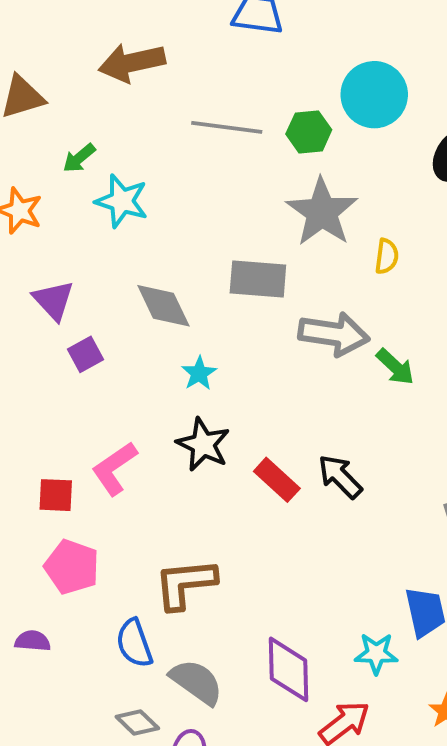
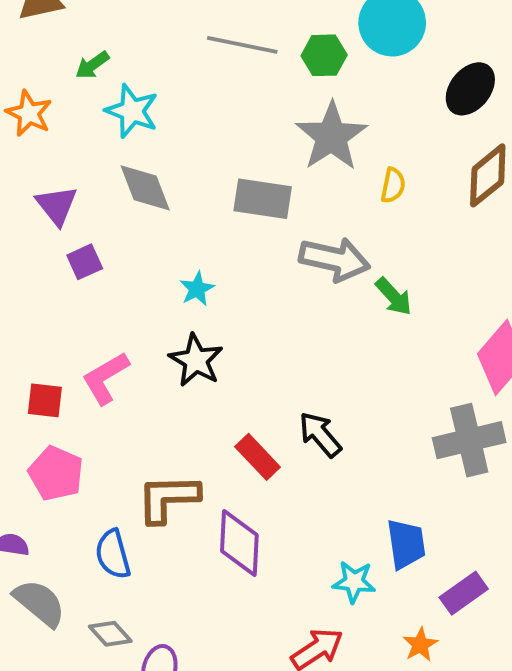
gray diamond: (163, 306) -> (145, 188), moved
black arrow: (340, 477) -> (320, 434), moved
red rectangle: (277, 480) -> (258, 457), moved
purple diamond: (288, 669) -> (239, 543), moved
gray semicircle: (196, 682) -> (40, 603), moved

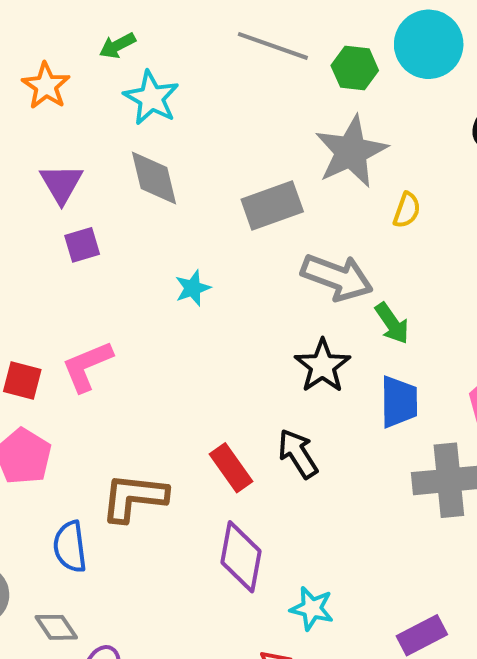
gray rectangle: (263, 199) -> (272, 206), turned -36
black star: (196, 360) -> (323, 366), moved
purple diamond: (239, 543) -> (241, 557), moved
blue trapezoid: (406, 544) -> (399, 402), moved

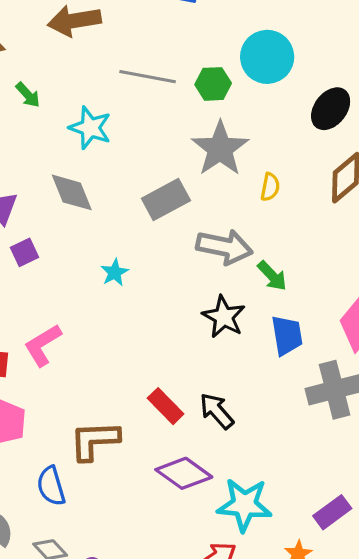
green arrow: (117, 46) -> (28, 95), turned -96
cyan star: (151, 98) -> (90, 128), moved
black arrow: (298, 454) -> (217, 411), moved
purple diamond: (241, 557) -> (184, 473), turned -56
cyan star: (312, 608) -> (244, 505), size x1.6

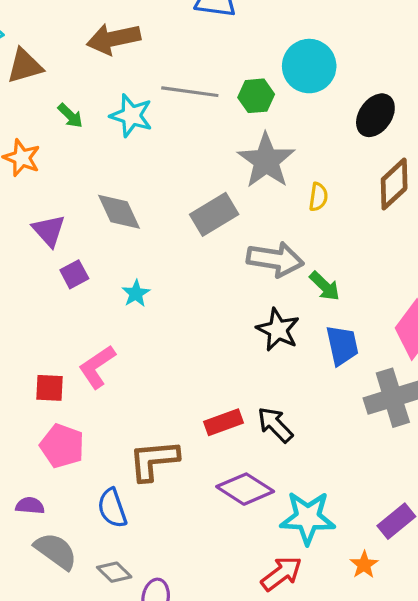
cyan star: (90, 128) -> (131, 116), moved
cyan star: (115, 272) -> (136, 293), moved
red rectangle: (166, 406) -> (224, 422), turned -63

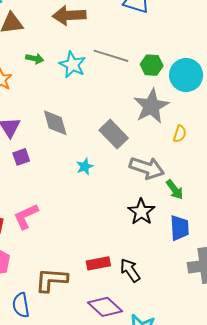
cyan circle: (309, 66) -> (186, 75), moved
green arrow: (70, 116) -> (35, 59), turned -42
gray rectangle: (214, 214) -> (114, 134), turned 68
cyan star: (136, 293) -> (85, 167), moved

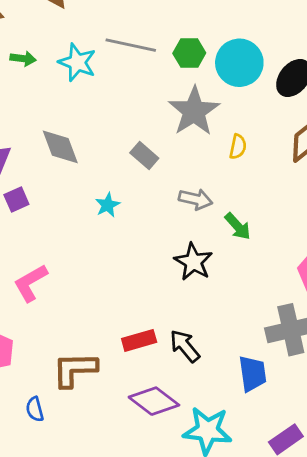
gray rectangle: (114, 134) -> (144, 155), size x0.7
gray arrow: (147, 168) -> (196, 199), size x0.7
blue trapezoid: (179, 228) -> (252, 374), moved
blue semicircle: (21, 305) -> (35, 409), size x0.7

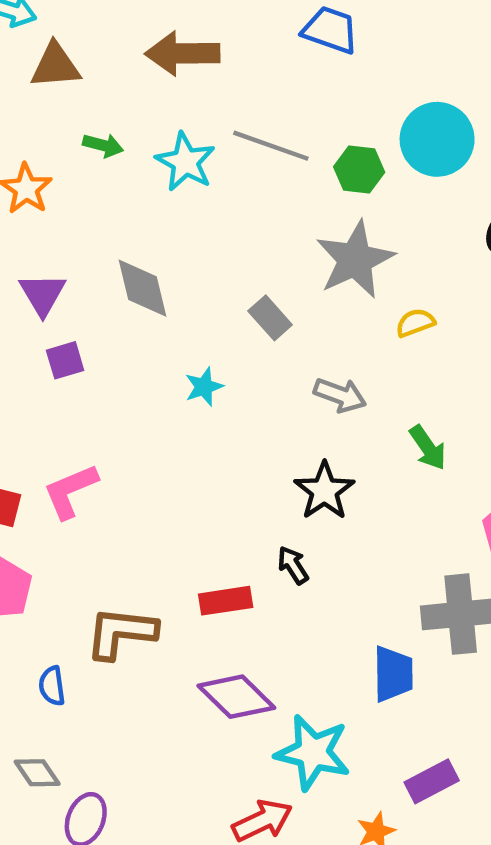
cyan circle: (239, 63) -> (437, 139), moved
yellow semicircle: (238, 147) -> (415, 323), turned -130
green arrow: (238, 226) -> (428, 448), moved
black arrow: (185, 346) -> (293, 565), moved, size x0.7

